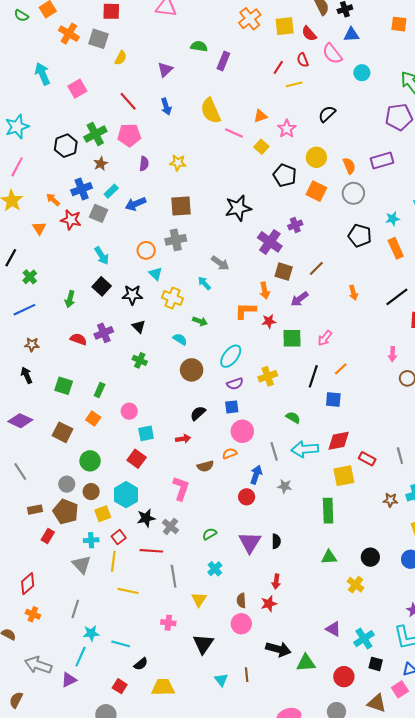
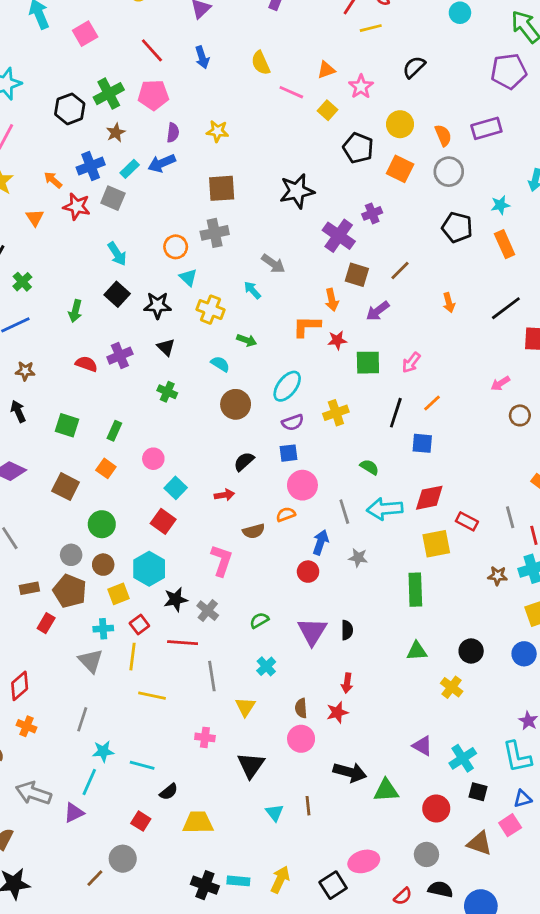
yellow semicircle: (211, 111) -> (261, 63), size x0.7
blue arrow: (136, 204) -> (162, 163), moved
pink arrow: (393, 354) -> (500, 383), turned 56
cyan square: (146, 433) -> (176, 488), turned -35

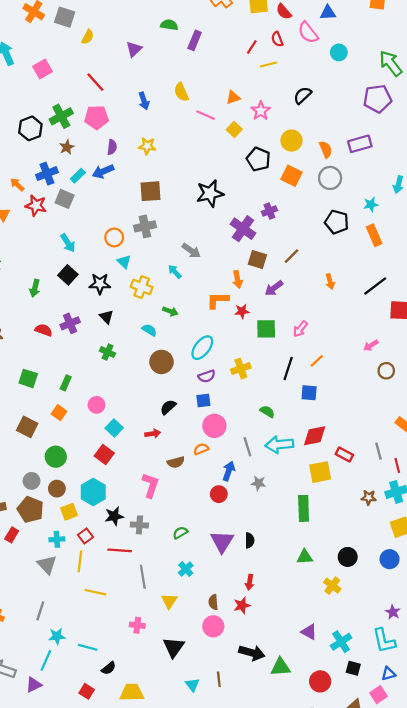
blue arrow: (202, 57) -> (144, 101), moved
gray cross: (208, 611) -> (139, 525), turned -35

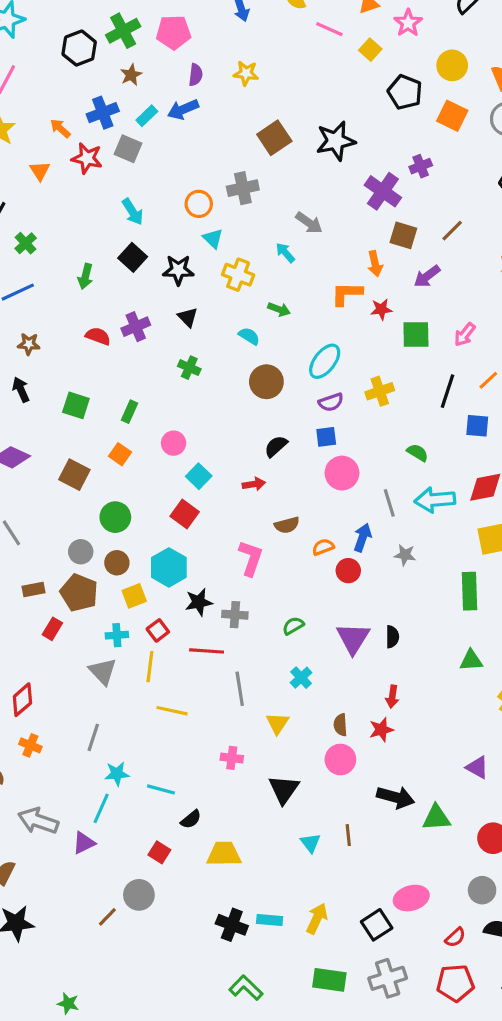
brown square: (150, 191) -> (274, 138), moved, turned -30
orange semicircle: (201, 449) -> (323, 547), moved

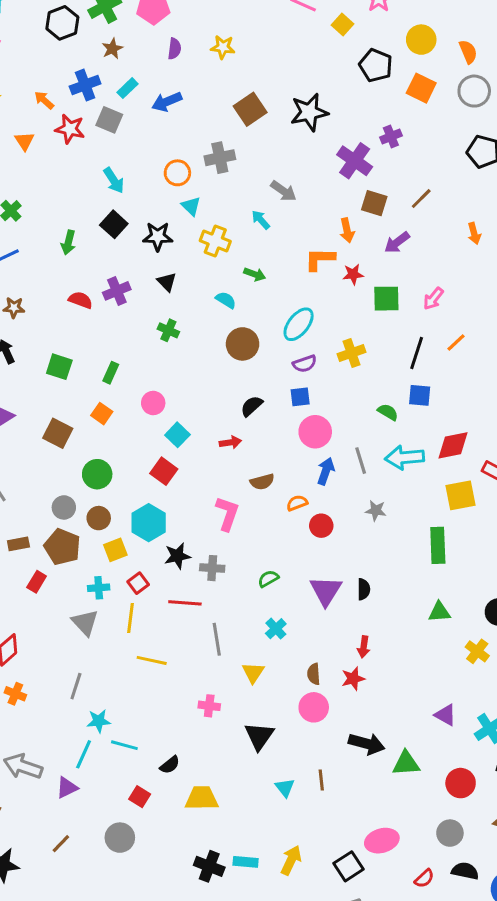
blue arrow: (183, 109) -> (167, 102), moved
blue square: (477, 426) -> (420, 395), moved
blue arrow: (362, 538) -> (326, 471), moved
cyan line: (161, 789) -> (124, 745), moved
brown line: (107, 917) -> (61, 844), moved

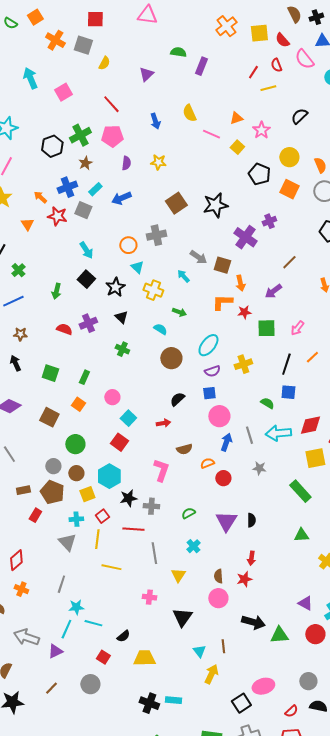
brown square: (374, 203) -> (222, 265), moved
black star: (158, 236) -> (115, 287), turned -30
green rectangle: (438, 545) -> (300, 491), turned -40
red circle: (461, 783) -> (315, 634), moved
yellow arrow: (291, 860) -> (211, 674), moved

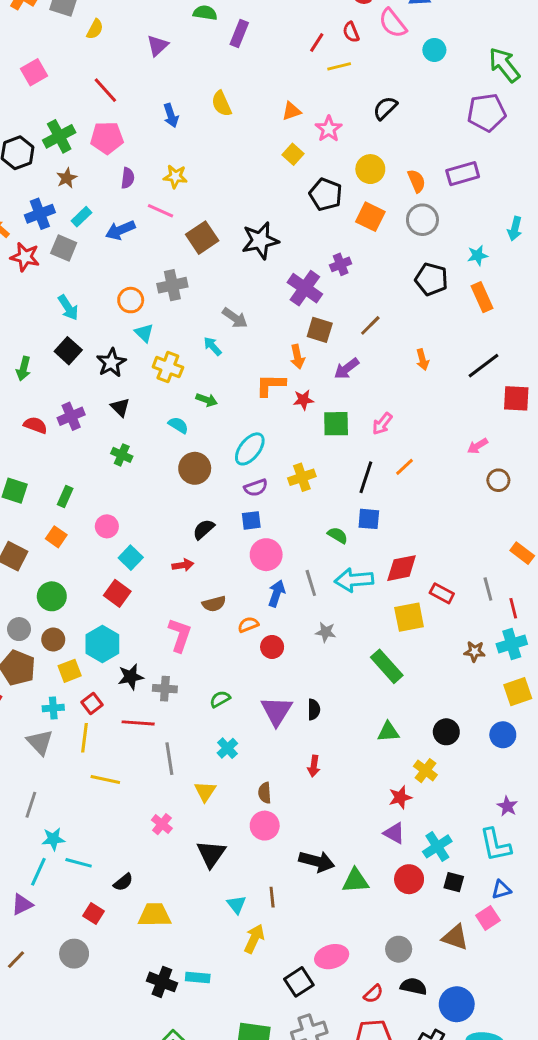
pink line: (211, 134) -> (160, 211), moved
brown square: (222, 265) -> (320, 330), moved
red star: (244, 579) -> (400, 797), moved
pink cross: (149, 597) -> (162, 824), turned 32

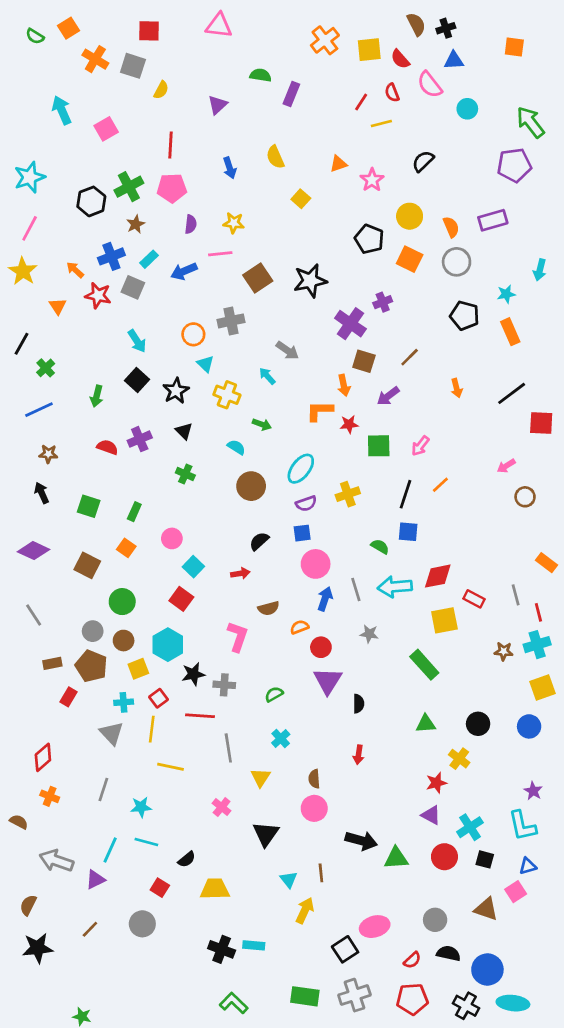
red line: (105, 90) -> (171, 145), turned 45
yellow square: (293, 154) -> (301, 199), moved
pink line: (160, 211) -> (220, 254), turned -30
purple triangle: (277, 711) -> (328, 681), moved
cyan star: (53, 839) -> (141, 807), moved

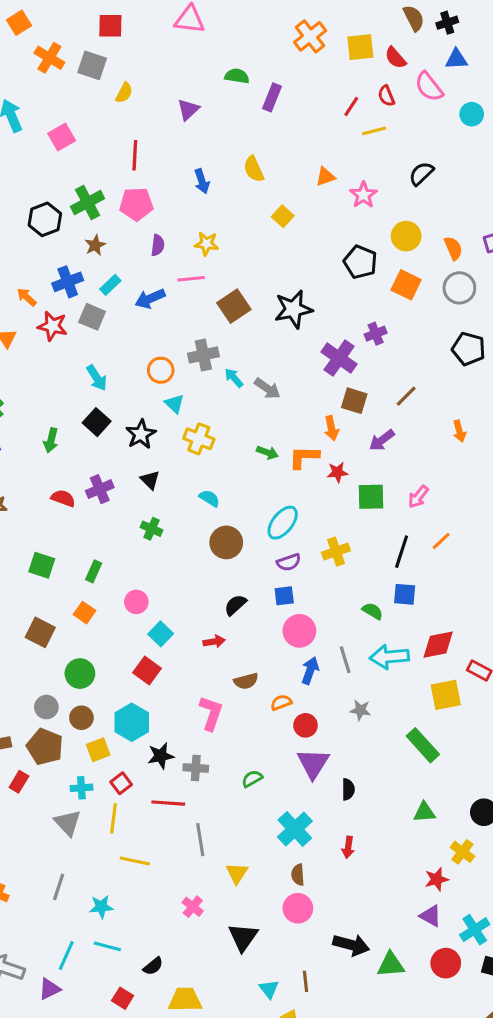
cyan arrow: (267, 376) -> (234, 378), moved
green arrow: (262, 424) -> (267, 453), moved
cyan cross: (281, 739) -> (295, 829), moved, size x1.6

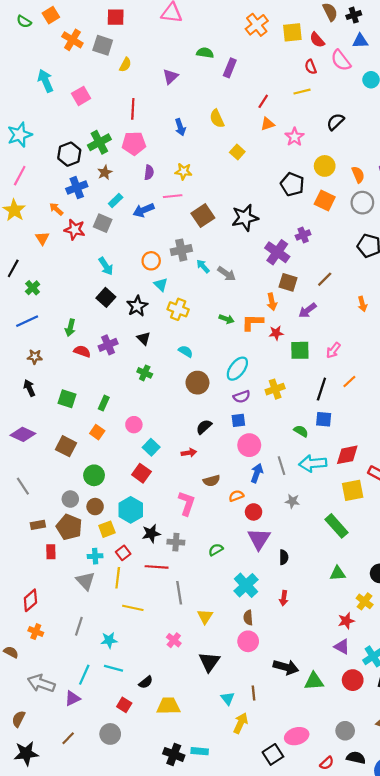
red line: (351, 107) -> (263, 101), moved
blue cross: (68, 282) -> (77, 188), moved
green arrow: (51, 440) -> (70, 328), moved
red rectangle: (19, 782) -> (51, 552), turned -32

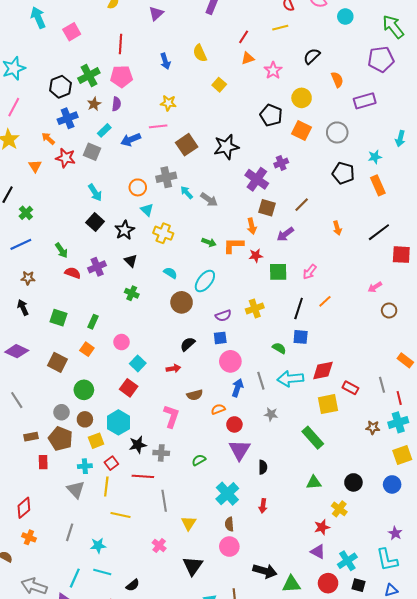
purple semicircle: (149, 172) -> (116, 104), moved
orange semicircle: (358, 175) -> (337, 80), moved
green arrow: (70, 328) -> (61, 250), turned -49
cyan ellipse: (237, 369) -> (205, 281), moved

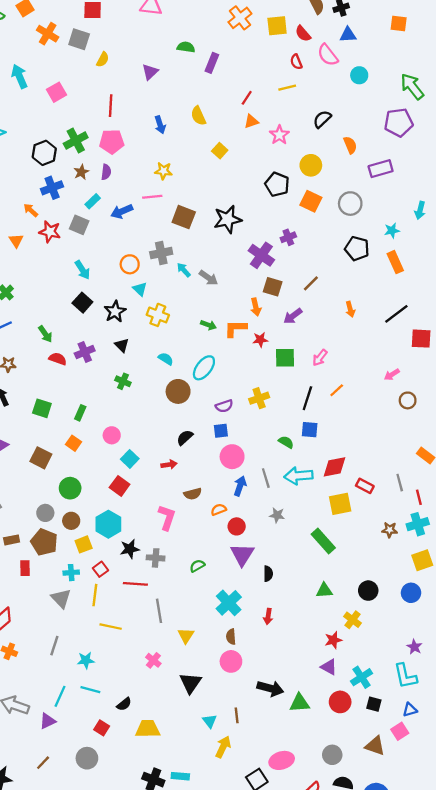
brown square: (187, 145) -> (184, 217), turned -35

